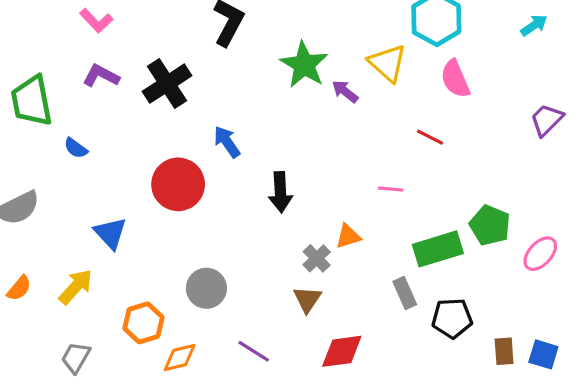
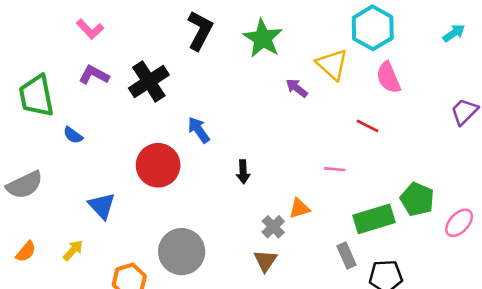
green star: (304, 65) -> (263, 38), moved
black arrow: (280, 192) -> (243, 172), size x0.7
yellow arrow: (76, 287) -> (73, 250), size x0.7
gray circle: (206, 288) -> (182, 252), size x1.4

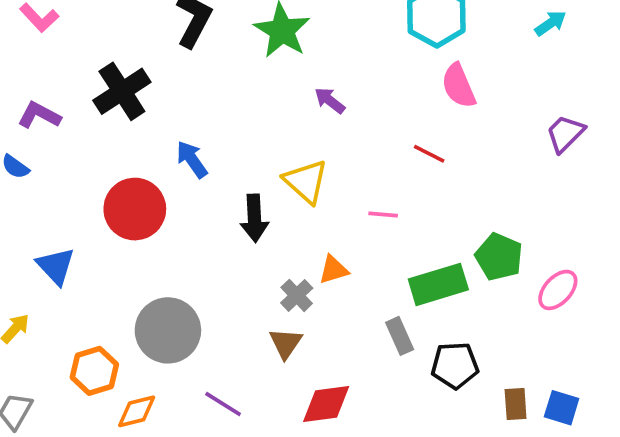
yellow triangle: (332, 64) -> (306, 181), moved
purple L-shape: (94, 75) -> (39, 115), moved
black arrow: (243, 172) -> (254, 218), size x1.4

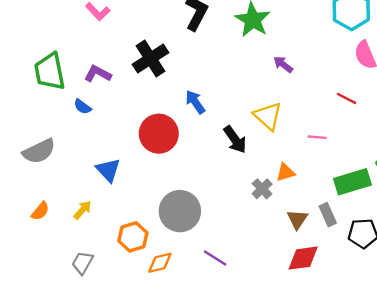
black arrow: (254, 218) -> (235, 140), turned -32
brown triangle: (286, 343) -> (297, 219), moved
red diamond: (326, 404) -> (303, 258), moved

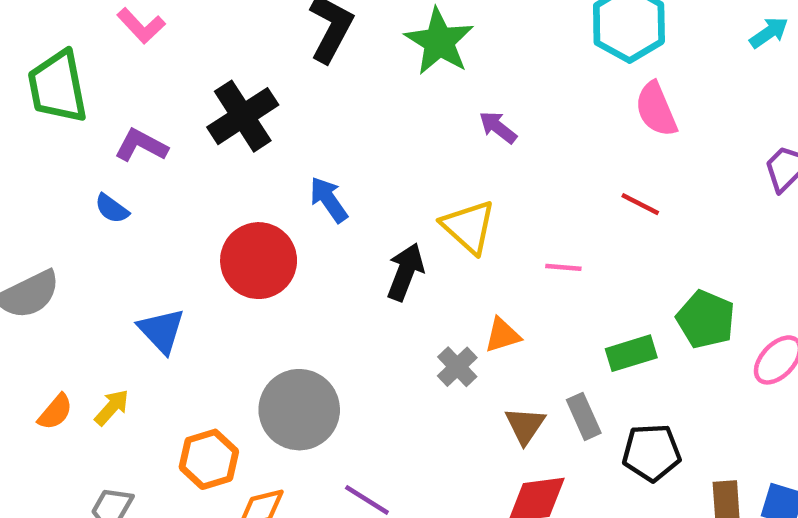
green trapezoid: (50, 71) -> (58, 87), moved
red line: (347, 98) -> (640, 204), moved
black arrow: (235, 140) -> (405, 272), turned -124
green rectangle: (352, 182) -> (631, 353), size x0.7
orange semicircle: (40, 211) -> (55, 412), moved

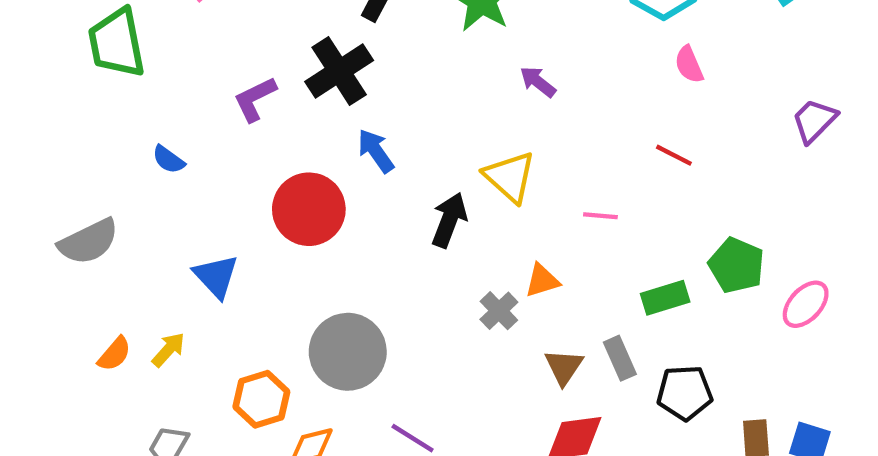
pink semicircle: (656, 109) -> (689, 65), size x0.7
black cross: (243, 116) -> (339, 71), moved
purple L-shape: (141, 145) -> (255, 99), moved, turned -54

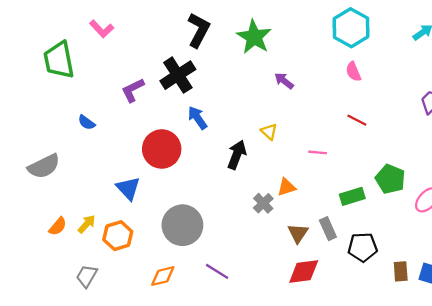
pink semicircle: (689, 65) -> (353, 72), moved
yellow triangle: (510, 177) -> (269, 132), size x0.6
blue triangle: (216, 276) -> (128, 188), moved
orange hexagon: (261, 399) -> (118, 236), moved

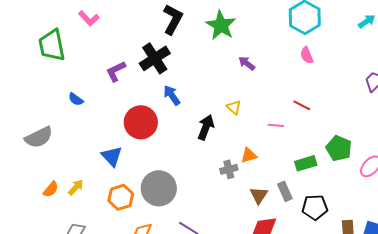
red line: (357, 120) -> (302, 105), moved
gray cross: (263, 203) -> (229, 169), turned 30
orange hexagon: (118, 236) -> (121, 197), moved

